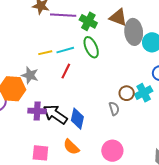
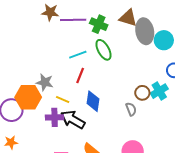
yellow line: (45, 53) -> (63, 100), moved, turned 40
blue diamond: (77, 119) -> (93, 101), moved

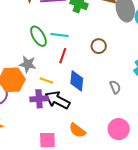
green ellipse: (103, 50) -> (38, 36), moved
cyan line: (78, 55) -> (60, 35), turned 30
brown circle: (142, 93) -> (99, 46), moved

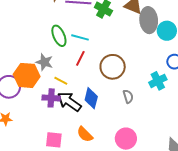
brown circle: (99, 46) -> (113, 67), moved, size x1.6
blue diamond: (77, 81) -> (91, 98), moved

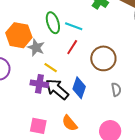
orange hexagon: (27, 75) -> (19, 35), moved

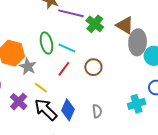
brown circle: (103, 58) -> (93, 67), moved, size x0.7
purple cross: (39, 84) -> (19, 102), moved, turned 30
gray semicircle: (116, 89) -> (97, 111), moved

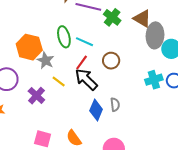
cyan cross: (137, 104) -> (154, 80), moved
black arrow: (46, 110) -> (86, 79), moved
blue diamond: (68, 110) -> (96, 110), moved

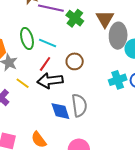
brown triangle: (142, 19) -> (105, 19), turned 30
black arrow: (86, 79) -> (50, 81), turned -50
gray semicircle: (115, 105) -> (79, 105), size x1.6
blue diamond: (96, 110) -> (60, 111), turned -40

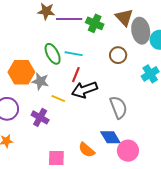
brown circle: (75, 61) -> (118, 55), moved
blue diamond: (60, 111) -> (110, 137), moved

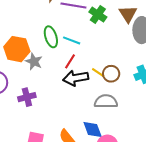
brown circle: (118, 55) -> (111, 74), moved
yellow line: (58, 98) -> (98, 73), moved
gray semicircle: (118, 107) -> (106, 101), turned -80
purple cross: (40, 117) -> (27, 97), turned 36

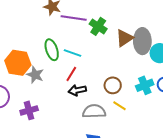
brown triangle: (128, 14) -> (125, 38), moved, turned 30
yellow line: (98, 73) -> (119, 106), moved
black arrow: (76, 78) -> (77, 90), size x0.7
gray semicircle: (106, 101) -> (94, 111), moved

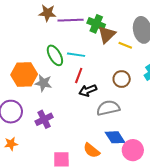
brown triangle: (125, 38) -> (107, 35), moved
yellow line: (119, 106) -> (125, 45), moved

